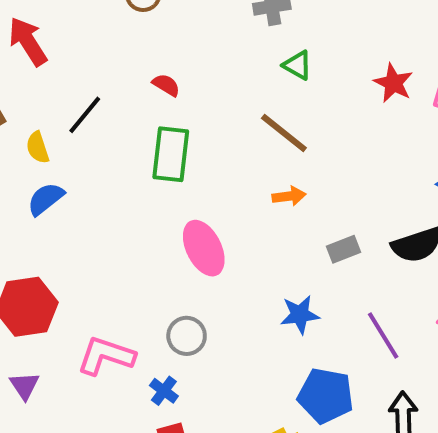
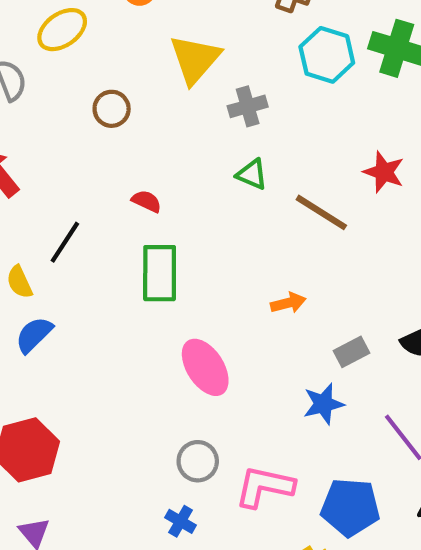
green triangle: (298, 65) -> (252, 174), moved
brown line: (284, 133) -> (321, 212), moved
blue star: (300, 315) -> (323, 404), moved
pink L-shape: (106, 356) -> (264, 487), moved

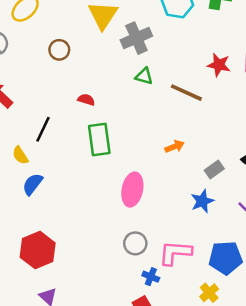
gray cross: (248, 106) -> (136, 38), size x1.4
pink ellipse: (205, 367) -> (132, 190), turned 52
blue cross: (181, 521) -> (151, 277), moved

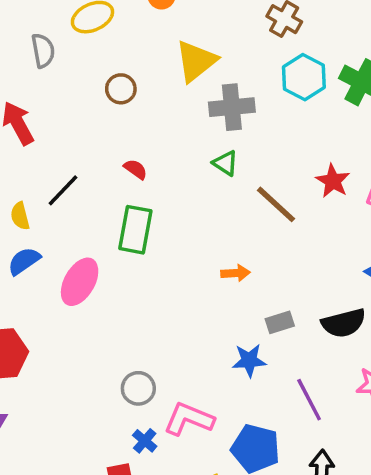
pink ellipse: (132, 190) -> (80, 282), moved

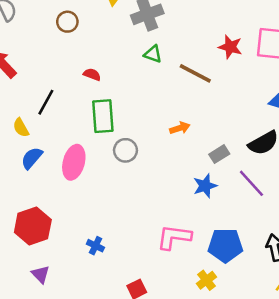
gray circle: (138, 388) -> (125, 150), moved
purple line: (309, 400) -> (251, 183), moved
blue cross: (145, 441) -> (95, 246), moved

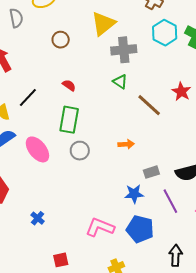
pink ellipse: (74, 162) -> (37, 149), turned -68
blue pentagon: (225, 245) -> (140, 229), moved

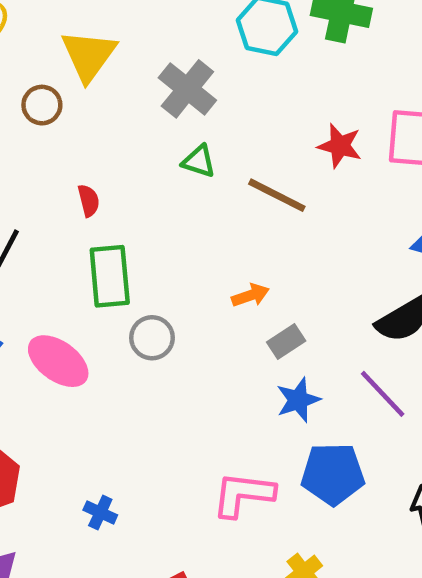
yellow triangle: (103, 24) -> (89, 55), moved
gray cross: (124, 50) -> (187, 89), turned -30
red semicircle: (69, 85) -> (89, 201), turned 56
gray rectangle: (151, 172) -> (286, 342), moved

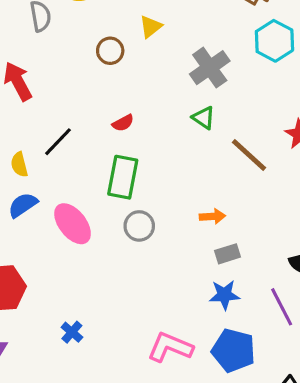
yellow triangle: (89, 55) -> (151, 27), size x0.6
red semicircle: (89, 201) -> (123, 123), turned 60

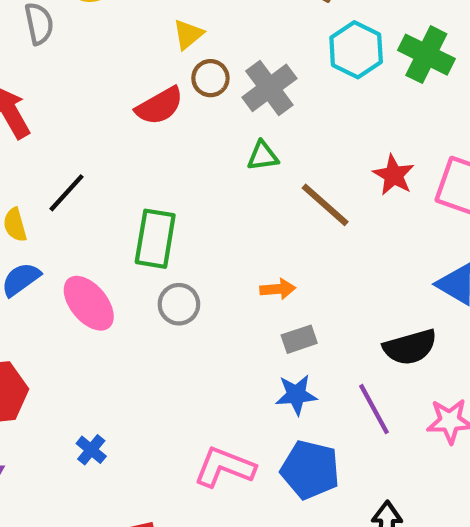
brown circle: (110, 51) -> (210, 78), moved
green triangle: (204, 118) -> (263, 156), turned -40
red semicircle: (123, 123) -> (160, 106), moved, size x1.6

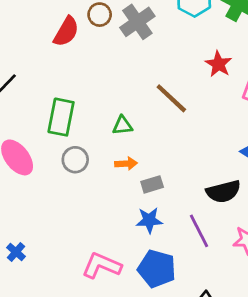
red semicircle: (160, 106) -> (66, 32), turned -32
green triangle: (263, 156) -> (122, 125), moved
red star: (394, 175) -> (218, 64), moved
orange arrow: (278, 289) -> (126, 164), moved

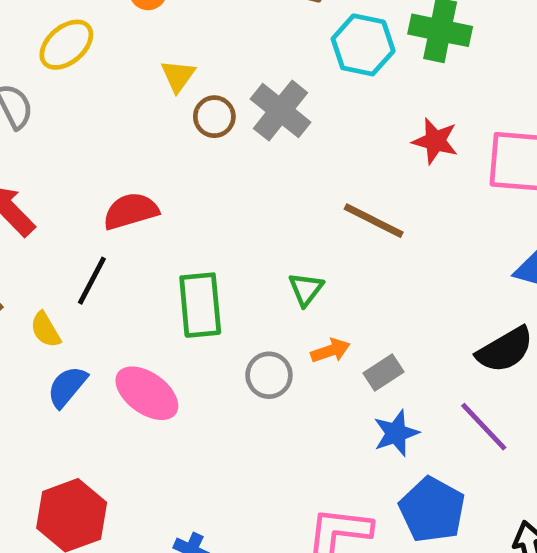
red semicircle: (66, 32) -> (131, 211), moved, turned -120
green triangle: (122, 125) -> (306, 289), turned -30
gray circle: (75, 160) -> (269, 375), moved
blue pentagon: (157, 269) -> (432, 510), turned 30

